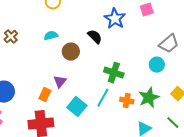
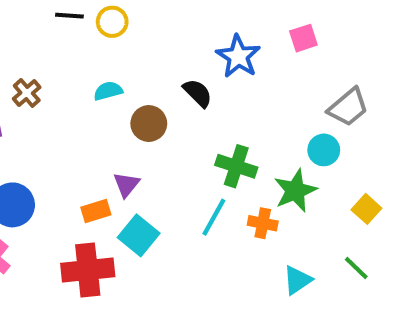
orange rectangle: (45, 95) -> (96, 211), turned 48
green star: (149, 98) -> (295, 191), moved
cyan square: (77, 107) -> (139, 235), moved

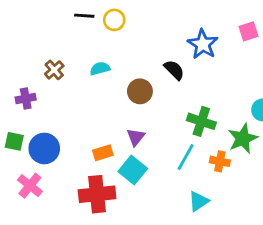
cyan semicircle: (108, 91) -> (100, 68), moved
purple triangle: (126, 185) -> (136, 137), moved
cyan triangle: (297, 280) -> (198, 201), moved

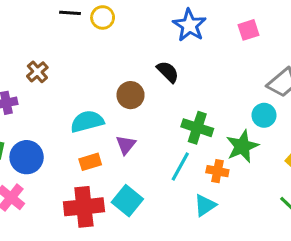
blue star: (203, 44) -> (190, 25), moved
cyan semicircle: (100, 68) -> (87, 121), moved, size x1.5
cyan square: (133, 170) -> (127, 201), moved
cyan triangle: (198, 201) -> (205, 205), moved

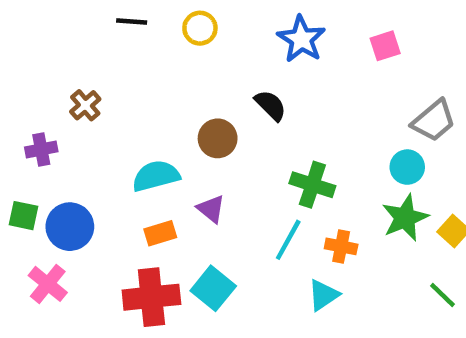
yellow circle: (103, 17) -> (200, 28), moved
purple triangle: (126, 145) -> (211, 209), turned -30
green star: (242, 146) -> (405, 218), moved

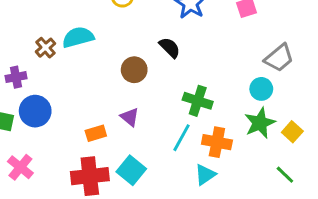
cyan semicircle: (156, 176) -> (78, 37), moved
blue circle: (70, 227) -> (35, 111), moved
orange cross: (341, 246) -> (217, 142), size x1.4

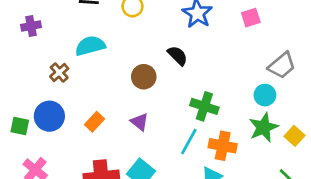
brown cross: (46, 48) -> (59, 72), moved
purple cross: (16, 77) -> (31, 26), moved
orange rectangle: (96, 133) -> (94, 122), moved, turned -30

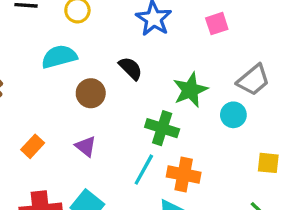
cyan semicircle: (90, 46) -> (59, 57), moved
green star: (264, 127) -> (190, 90), moved
yellow square: (295, 136) -> (268, 163), turned -36

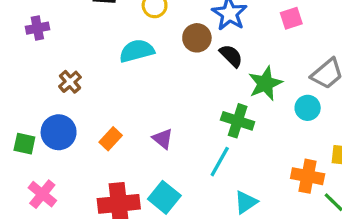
black semicircle: (131, 68) -> (231, 56), moved
brown circle: (91, 93) -> (197, 38), moved
orange cross: (184, 175) -> (308, 176), moved

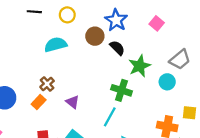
pink square: (291, 18) -> (157, 23), turned -32
brown cross: (70, 82) -> (47, 84), moved

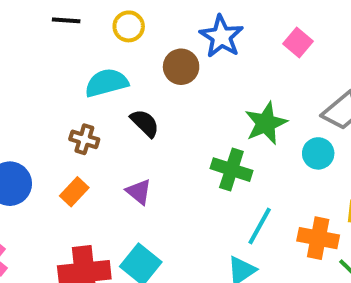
black semicircle: (117, 48) -> (145, 123), moved
brown cross: (47, 84) -> (84, 139), moved, turned -32
cyan line: (110, 117) -> (260, 226), moved

